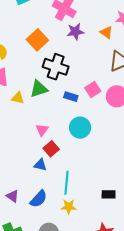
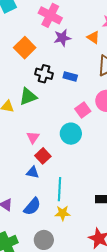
black cross: (56, 67) -> (44, 74), size x0.7
pink square: (93, 89) -> (83, 110), moved
blue rectangle: (71, 97) -> (70, 77), moved

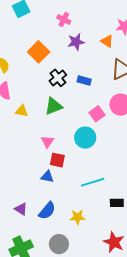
pink cross: (50, 15) -> (64, 20), size x0.6
black cross: (44, 74) -> (58, 78), turned 36
green triangle: (28, 97) -> (53, 106), moved
red square: (43, 156) -> (57, 160), turned -35
cyan line: (59, 189) -> (93, 182), moved, turned 70

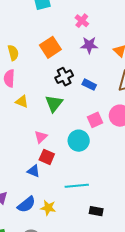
green triangle: (53, 106) -> (54, 103), turned -42
yellow star: (77, 217) -> (48, 208), moved

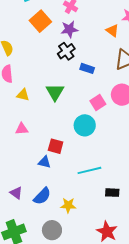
purple star: (89, 45) -> (69, 29), moved
orange square: (50, 47) -> (40, 21), moved
black cross: (64, 77) -> (66, 51), moved
pink triangle: (41, 137) -> (22, 129), moved, turned 48
yellow star: (48, 208) -> (68, 205), moved

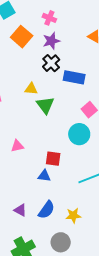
blue rectangle: (87, 68) -> (74, 77), size x1.5
yellow triangle: (23, 95) -> (31, 89), moved

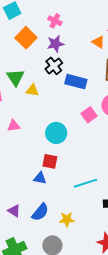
green triangle: (45, 105) -> (15, 77), moved
cyan circle: (79, 134) -> (56, 133), moved
pink triangle: (17, 146) -> (14, 126), moved

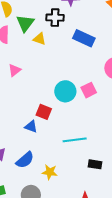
black cross: (54, 66) -> (55, 18), moved, turned 30
pink square: (89, 115) -> (89, 90), moved
pink triangle: (14, 126) -> (15, 70), turned -40
cyan circle: (56, 133) -> (65, 91), moved

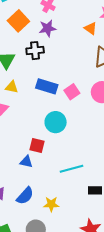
blue rectangle: (84, 38) -> (47, 86), moved
yellow triangle: (39, 39) -> (12, 87), moved
pink square: (89, 90) -> (72, 92), moved

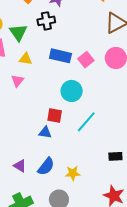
cyan line: (72, 169) -> (86, 122), moved, turned -30

